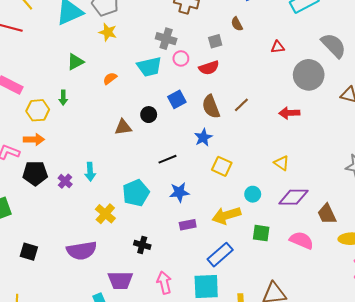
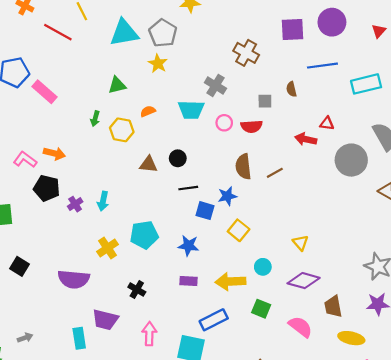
pink circle: (181, 58) -> (224, 123), moved
blue square: (177, 99) -> (205, 211), moved, turned 30
yellow hexagon: (38, 110) -> (122, 130), moved
red arrow: (289, 113) -> (306, 139), moved
black line: (168, 159) -> (188, 188), moved

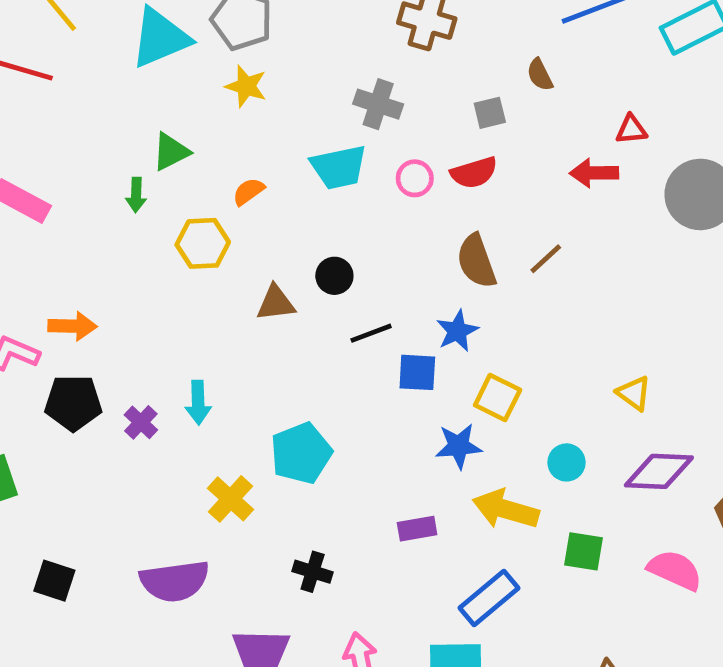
green arrow: (95, 119) -> (136, 195), moved
blue star: (188, 246) -> (459, 446), moved
yellow arrow: (230, 282) -> (506, 509), turned 32

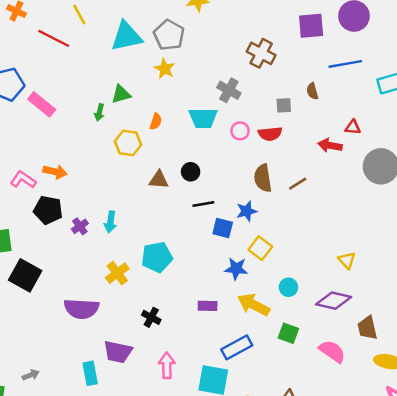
orange semicircle: (248, 191) -> (156, 121), turned 133
yellow triangle: (634, 393) -> (347, 260), moved
black square: (54, 581) -> (25, 275), moved, size x1.5

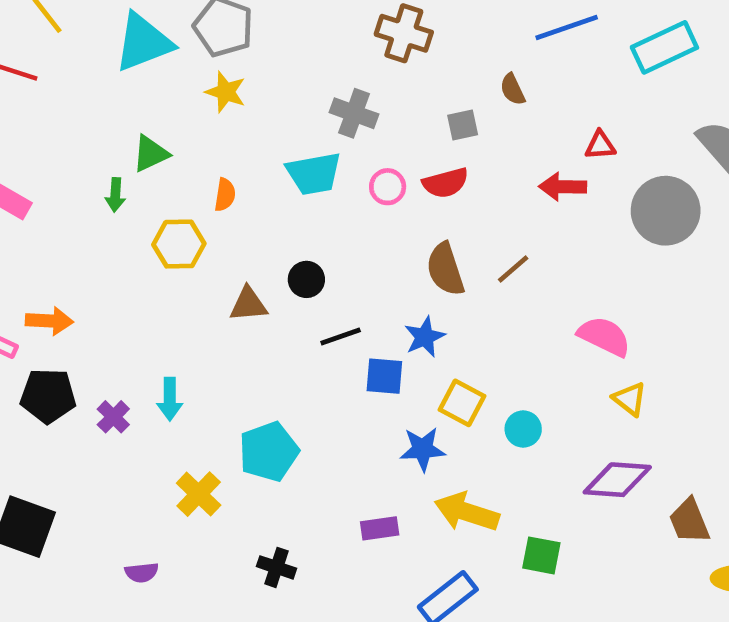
cyan circle: (288, 287) -> (523, 429), moved
purple semicircle: (81, 309) -> (142, 573), size x0.5
pink semicircle: (332, 351) -> (604, 336), moved

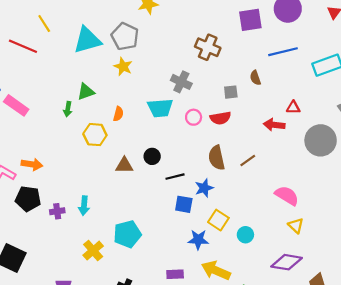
black line: (341, 336) -> (175, 177), moved
purple cross: (113, 417) -> (57, 211), turned 32

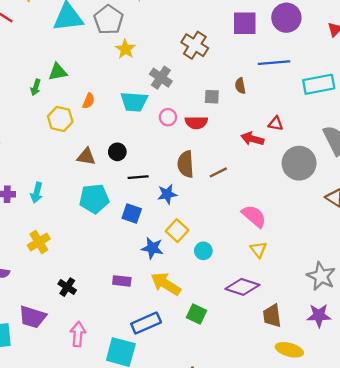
yellow star: (123, 67) -> (125, 49), moved
blue square: (184, 204) -> (132, 214), moved
cyan pentagon: (127, 234) -> (94, 199), moved

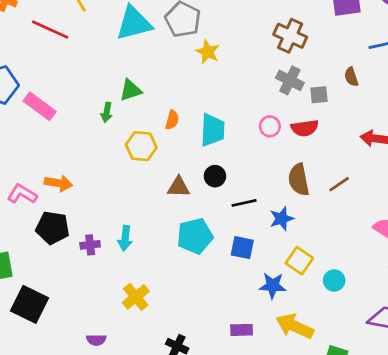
gray cross: (161, 78) -> (290, 80), moved
cyan trapezoid: (134, 102) -> (213, 130), moved, turned -84

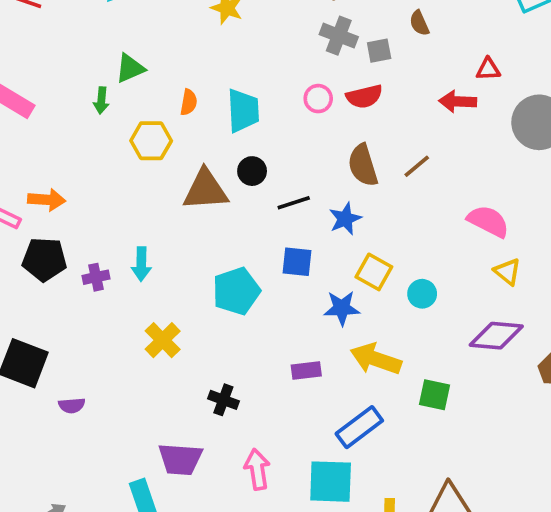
brown triangle: (179, 187) -> (205, 190), size x1.5
cyan pentagon: (195, 236) -> (236, 291), moved
purple semicircle: (96, 340) -> (72, 405), moved

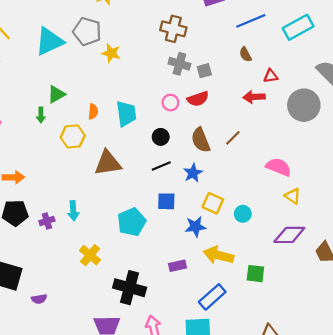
brown semicircle: (419, 23) -> (245, 55), moved
black circle: (252, 171) -> (161, 137), moved
black cross: (223, 400) -> (130, 288), size x1.8

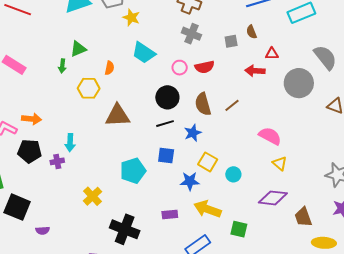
gray square: (204, 71) -> (231, 41), moved
cyan trapezoid: (126, 114) -> (144, 53), moved, turned 125
black circle: (161, 137) -> (167, 97), size x1.5
cyan arrow: (73, 211) -> (70, 143), moved

